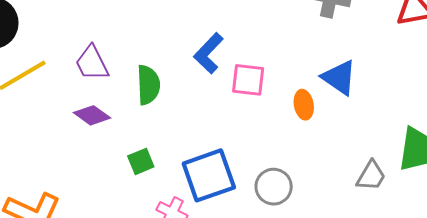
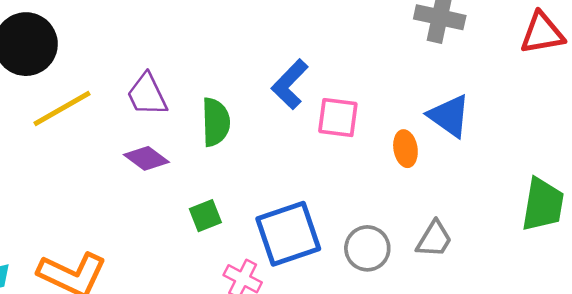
gray trapezoid: (371, 176) -> (434, 239), moved

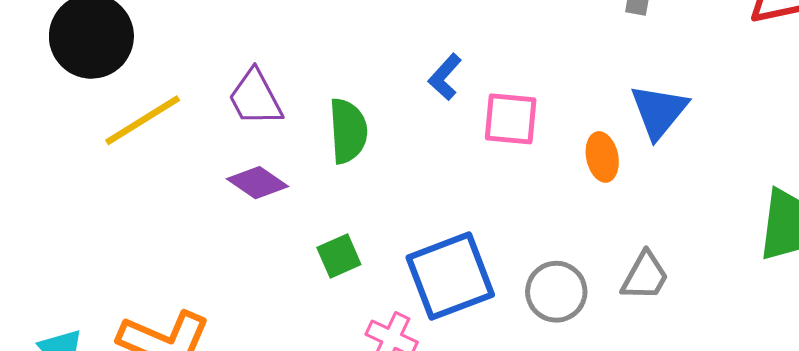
blue L-shape: (290, 84) -> (445, 77), size x0.7
blue triangle: (449, 116) -> (659, 111), turned 36

